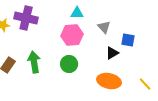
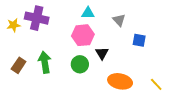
gray triangle: (104, 27) -> (119, 20), moved
black triangle: (112, 53) -> (102, 53), moved, turned -32

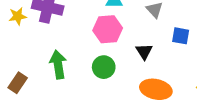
black triangle: (102, 53) -> (144, 51), moved
brown rectangle: (19, 65) -> (18, 83), moved

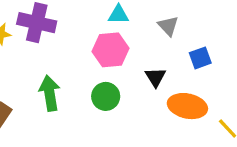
blue square: (181, 36) -> (200, 58), turned -30
orange ellipse: (156, 89) -> (187, 106), moved

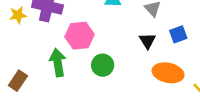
pink hexagon: (110, 50) -> (80, 36), moved
black triangle: (155, 77) -> (148, 41), moved

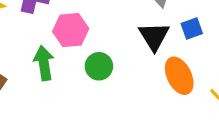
black triangle: (148, 41) -> (154, 36), size x1.5
orange ellipse: (168, 73) -> (179, 76), turned 52

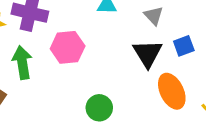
green arrow: (44, 63) -> (22, 62), moved
green circle: (99, 66) -> (99, 108), moved

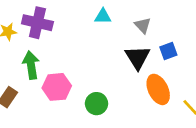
pink hexagon: (68, 47) -> (57, 87), moved

